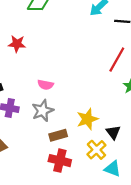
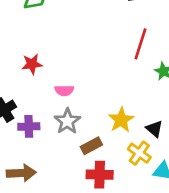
red star: (17, 44) -> (32, 64), moved

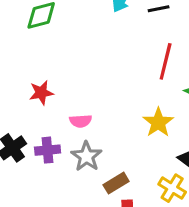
yellow star: (121, 120) -> (158, 122), moved
purple cross: (29, 126) -> (48, 150), moved

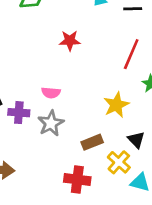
red star: (41, 93) -> (70, 41), moved
brown rectangle: (116, 183) -> (92, 142), moved

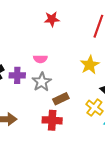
brown rectangle: (92, 142) -> (61, 99), moved
red cross: (77, 180) -> (52, 120), moved

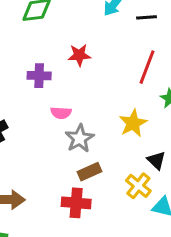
purple cross: (17, 75) -> (39, 76), moved
gray star: (42, 82) -> (80, 138), moved

